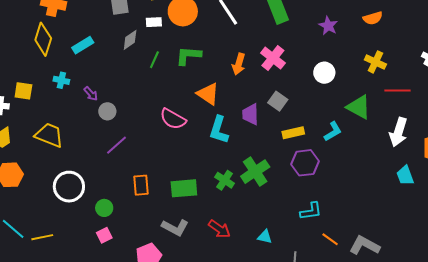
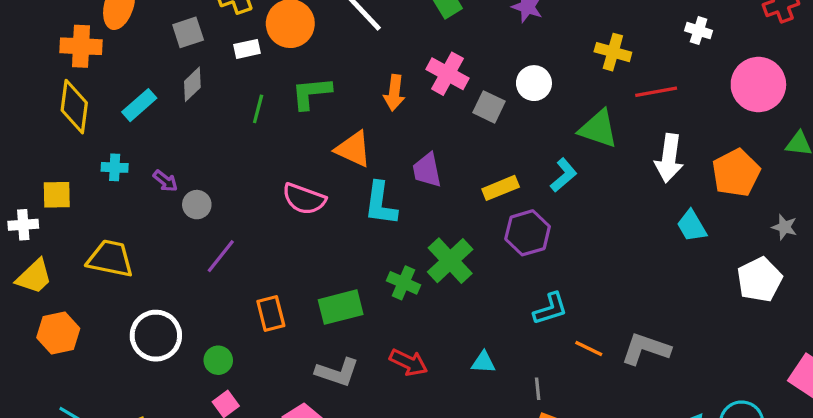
gray diamond: (130, 40) -> (192, 84), moved
gray square: (278, 101) -> (489, 107), moved

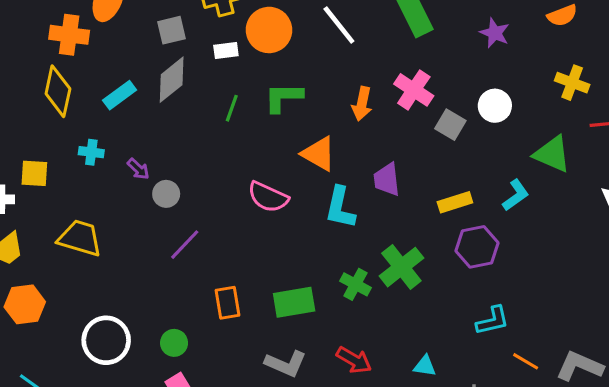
gray diamond: (192, 84) -> (172, 80), size x1.4
white circle: (156, 336) -> (106, 340), moved

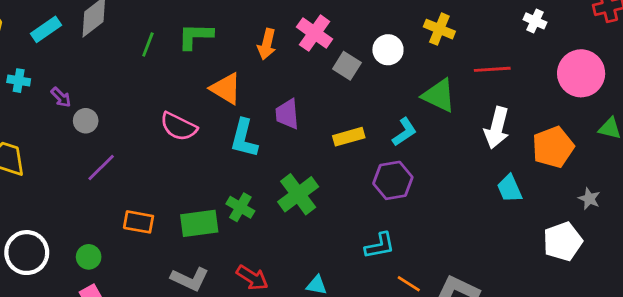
yellow cross: (572, 83) -> (439, 29), moved
purple hexagon: (477, 247) -> (393, 180), moved
green cross: (356, 284) -> (240, 207), moved
orange rectangle: (228, 303) -> (139, 222), turned -72

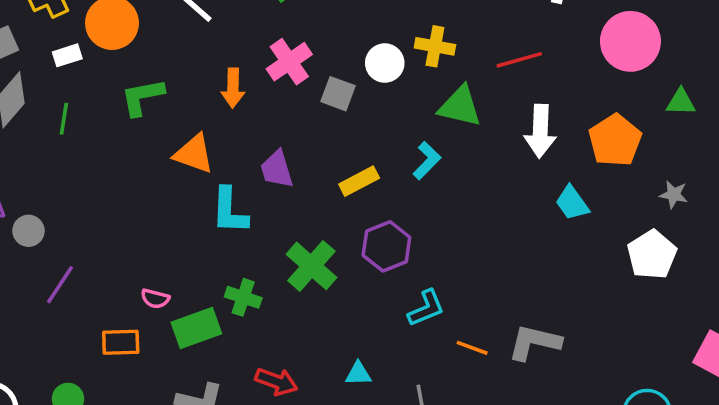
yellow cross: (439, 29) -> (435, 46), moved
pink cross: (315, 33) -> (289, 62), turned 32
green line: (148, 44) -> (64, 119), moved
pink semicircle: (179, 127) -> (155, 299), moved, size x0.6
purple hexagon: (393, 180) -> (386, 246), moved

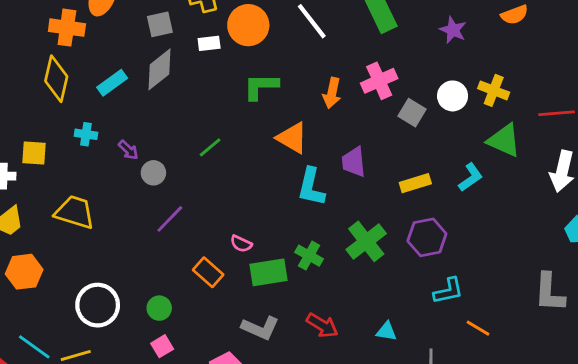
green line: (64, 119) -> (210, 147), moved, turned 30
orange rectangle: (121, 342) -> (208, 272), turned 32
gray L-shape: (534, 342) -> (549, 292), moved, turned -111

